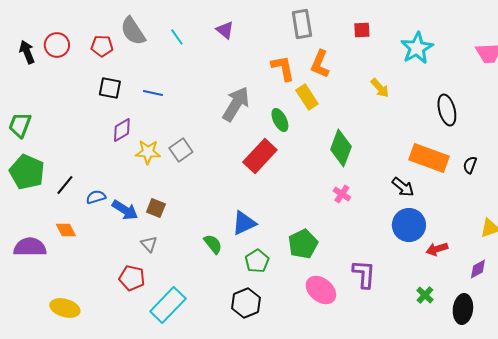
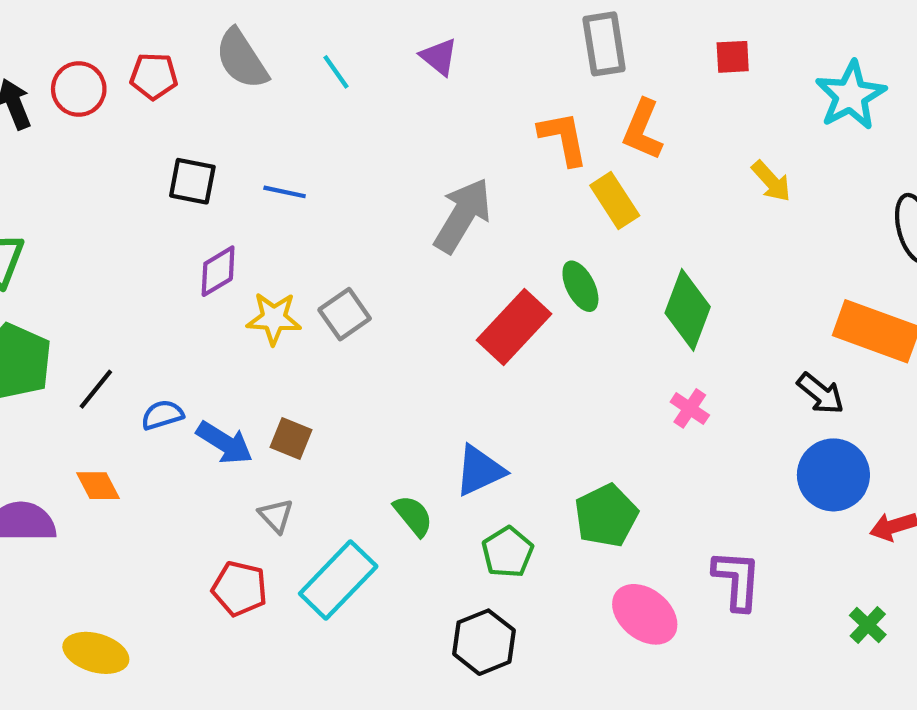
red pentagon: (102, 46) -> (154, 76), moved
green ellipse: (280, 120) -> (580, 286), moved
cyan rectangle: (168, 305) -> (338, 580), moved

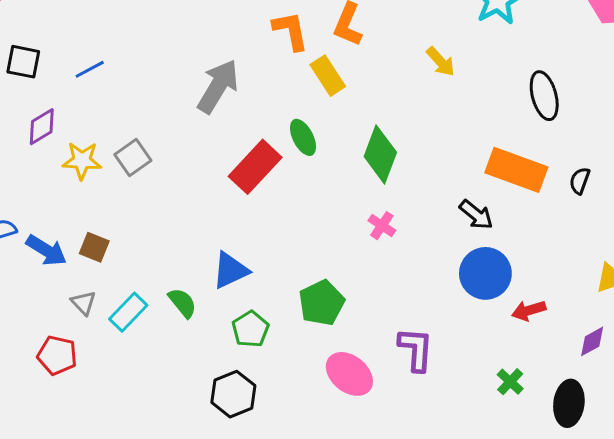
blue line: (285, 192) -> (90, 69), turned -40
cyan rectangle: (338, 580) -> (128, 312), moved, size x0.7

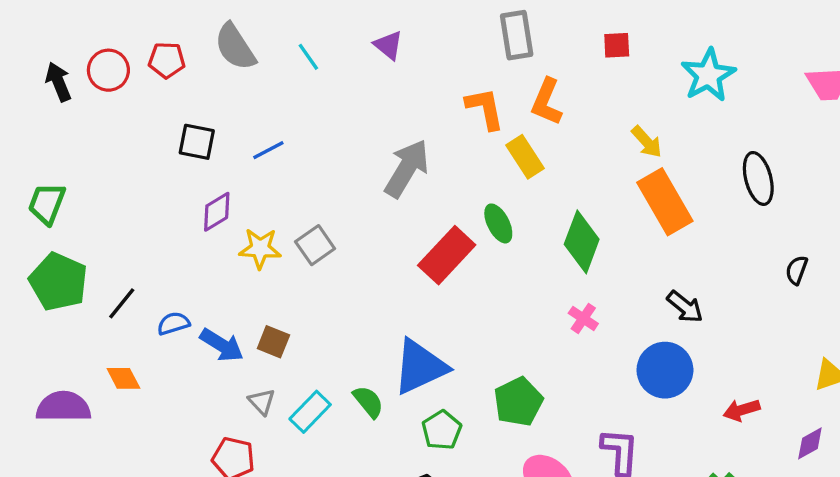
orange rectangle: (516, 170) -> (665, 202), moved, turned 40
blue triangle: (230, 270) -> (420, 367), size x1.4
blue circle: (485, 273) -> (665, 370), moved

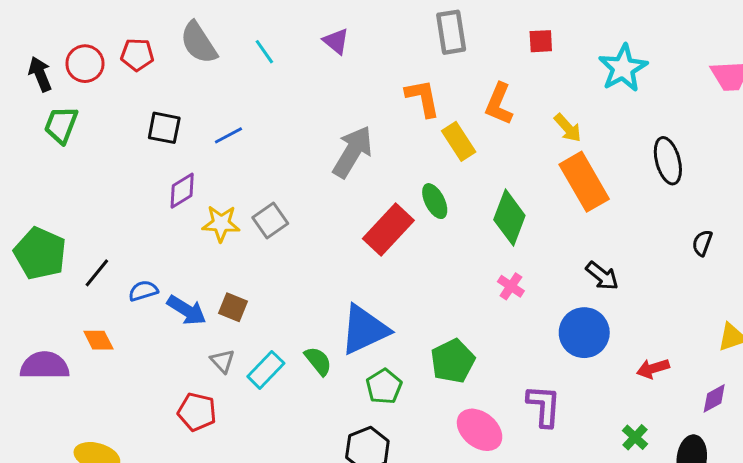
orange L-shape: (547, 102) -> (499, 104), moved
green trapezoid: (47, 203) -> (61, 125), moved

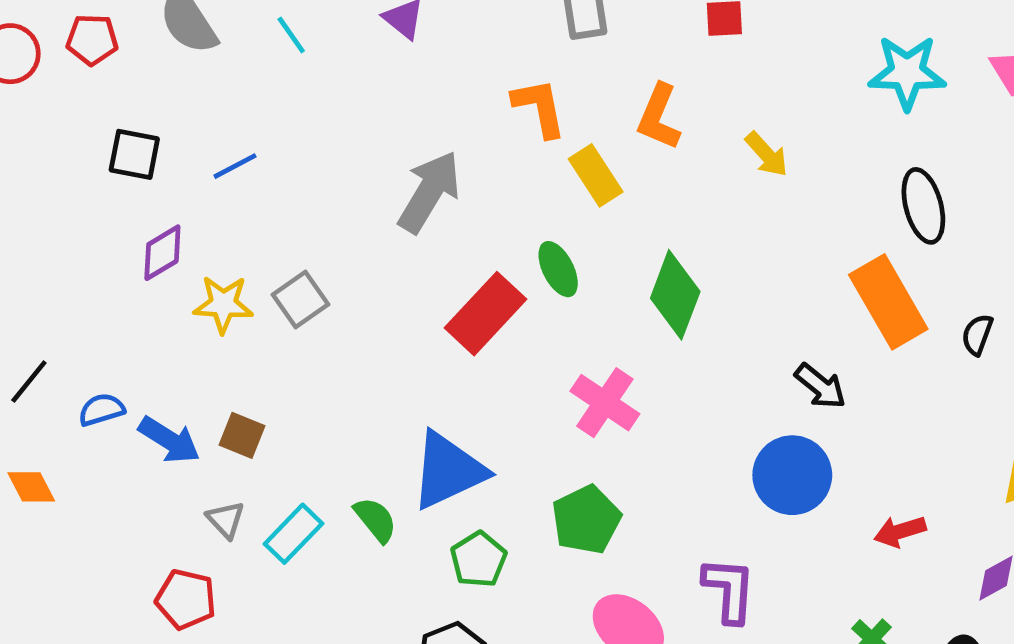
cyan star: (623, 68) -> (907, 72), moved, turned 30
orange rectangle: (584, 182) -> (888, 302), moved
pink cross: (511, 286) -> (605, 403), moved, size x1.6

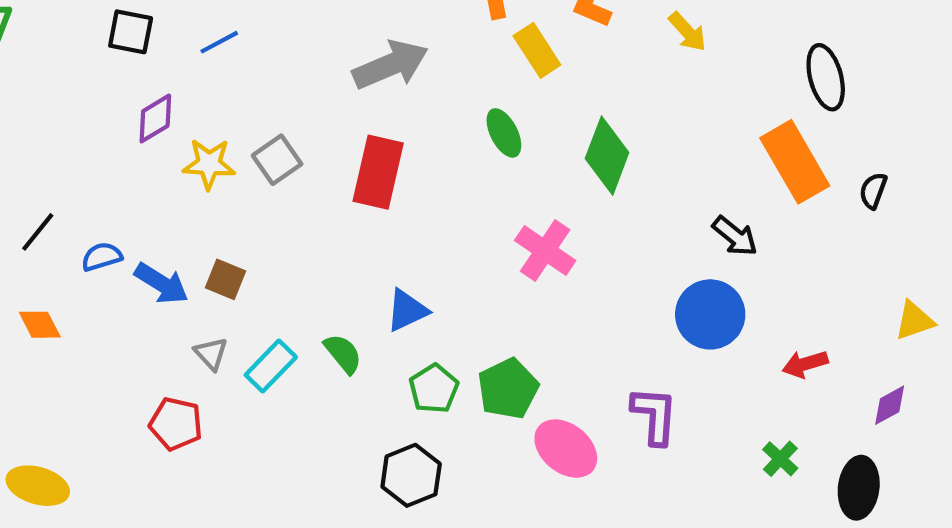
gray arrow: (429, 192) -> (390, 65), turned 36
red rectangle: (486, 314) -> (378, 172), moved, turned -30
blue triangle: (448, 470) -> (407, 310), size x0.6
green pentagon: (586, 520) -> (508, 389), moved

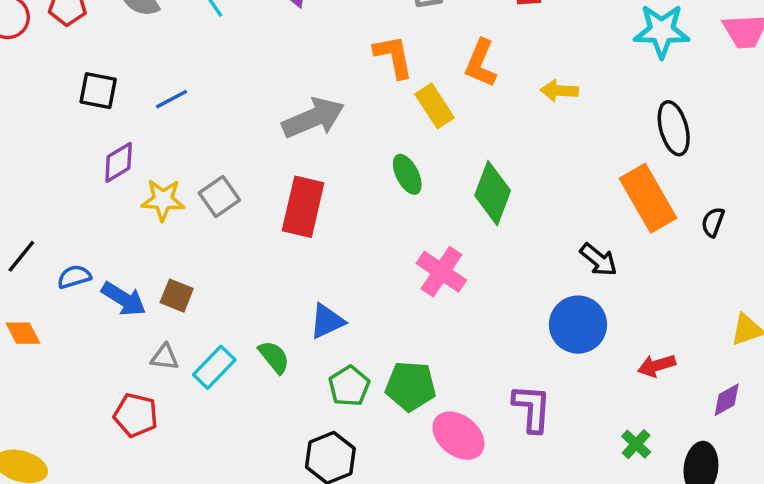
yellow arrow: (687, 32) -> (559, 91), turned 135
gray triangle: (211, 354) -> (165, 357), turned -40
green pentagon: (508, 389) -> (411, 386), turned 30

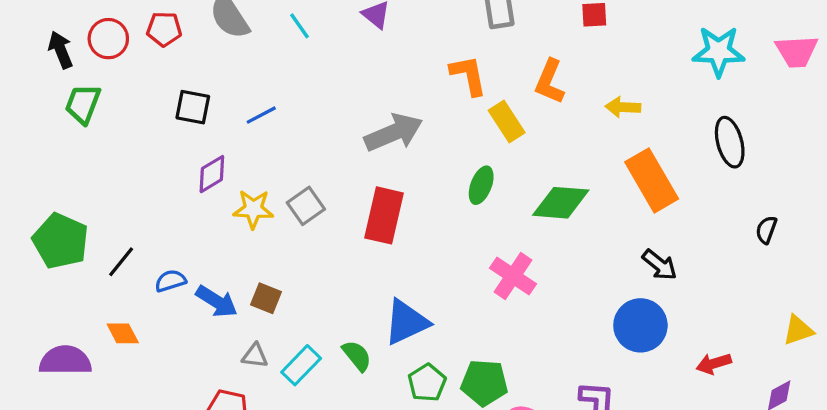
green ellipse: (407, 174) -> (481, 185), turned 48
green diamond: (493, 193) -> (561, 203), turned 74
orange rectangle: (648, 198) -> (652, 180), moved
blue triangle: (327, 321) -> (406, 322), size x1.4

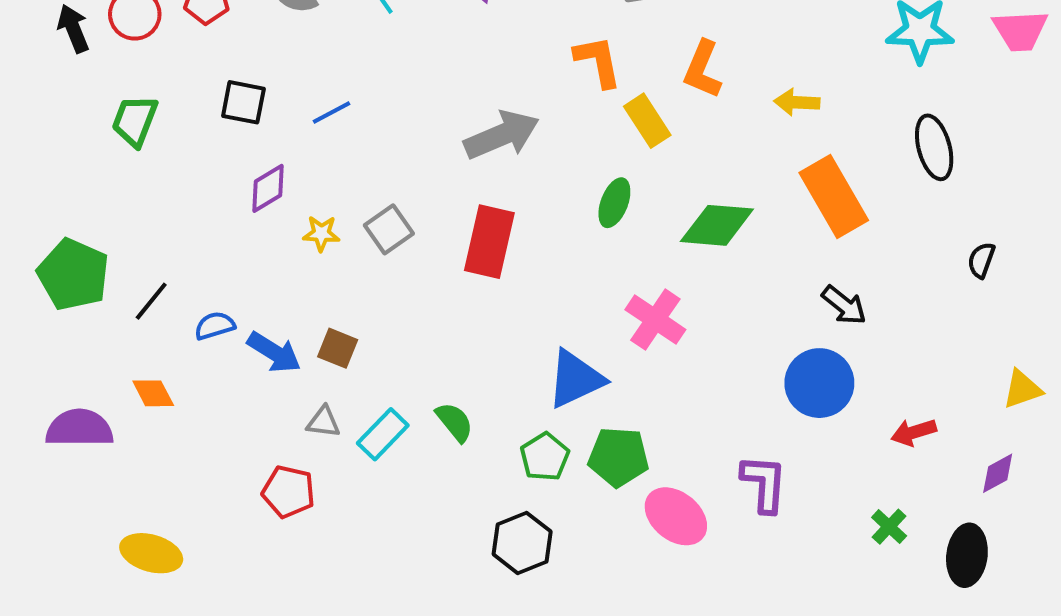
green trapezoid: (83, 104) -> (135, 121), moved
yellow star: (253, 209) -> (321, 233), size x0.7
blue triangle: (406, 322) -> (575, 379), moved

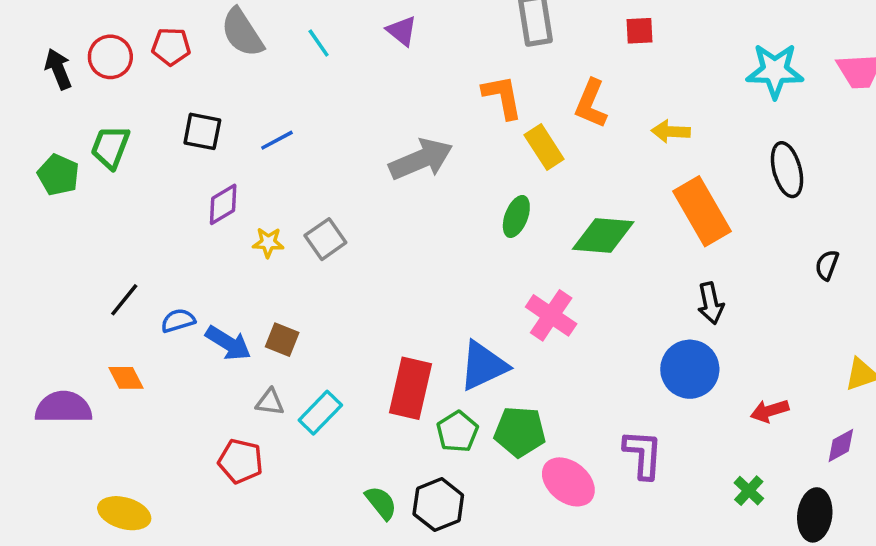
red rectangle: (489, 242) -> (411, 388), moved
green pentagon: (73, 274) -> (58, 175), moved, size x0.7
black arrow: (844, 305) -> (711, 303), turned 39
green semicircle: (455, 422) -> (381, 503), moved

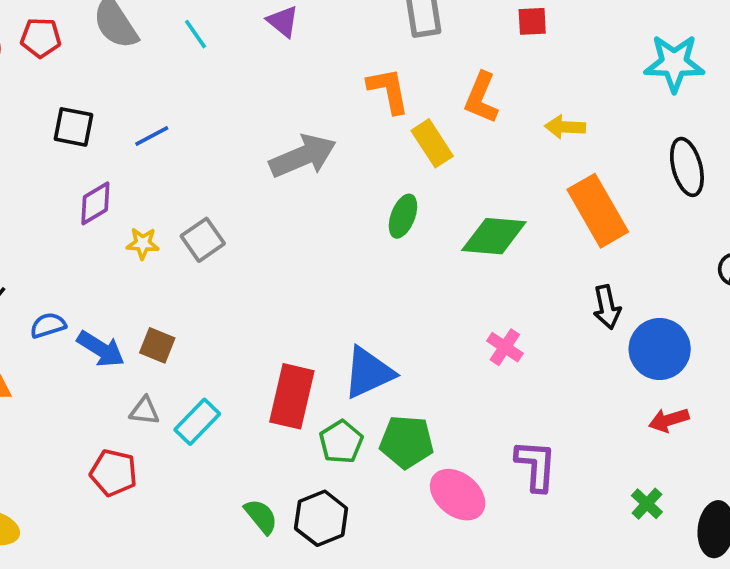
pink cross: (551, 315) -> (505, 347), moved, size x0.7
blue circle: (690, 369) -> (660, 349), moved

